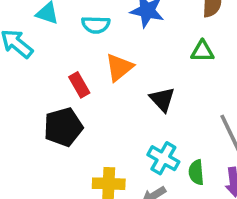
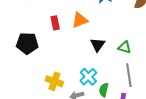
green triangle: (202, 51) -> (125, 47), moved
black pentagon: (63, 127) -> (27, 43), moved

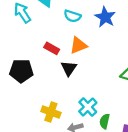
red rectangle: (55, 23) -> (52, 48), turned -48
black triangle: (98, 45) -> (69, 68), moved

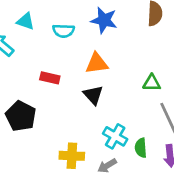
orange triangle: (78, 45) -> (97, 63), moved, turned 30
black triangle: (69, 68) -> (93, 95), moved
black pentagon: (21, 71) -> (21, 116), turned -30

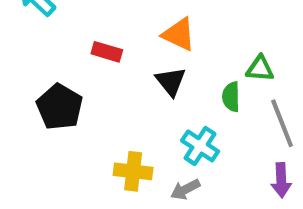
orange triangle: (97, 63) -> (179, 34), turned 30
green semicircle: (141, 148) -> (231, 97), moved

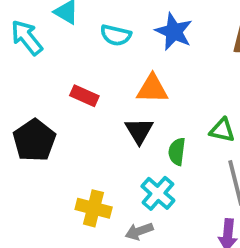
orange triangle: (179, 34) -> (152, 89), turned -32
green semicircle: (231, 97) -> (177, 152), moved

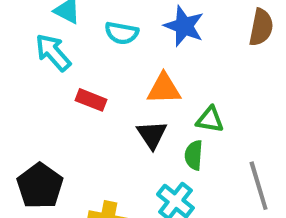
cyan arrow: (27, 38) -> (53, 52), moved
green triangle: (222, 130) -> (210, 120), moved
black pentagon: (34, 140) -> (40, 186), moved

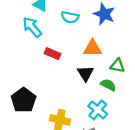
green semicircle: (194, 155) -> (108, 85), turned 112

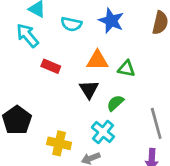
green triangle: (118, 66) -> (126, 69), moved
green semicircle: (108, 85) -> (115, 103), turned -70

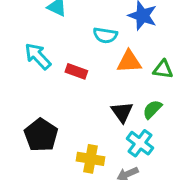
cyan semicircle: (71, 24) -> (105, 35), moved
cyan arrow: (27, 35) -> (38, 56), moved
black triangle: (89, 89) -> (122, 112), moved

